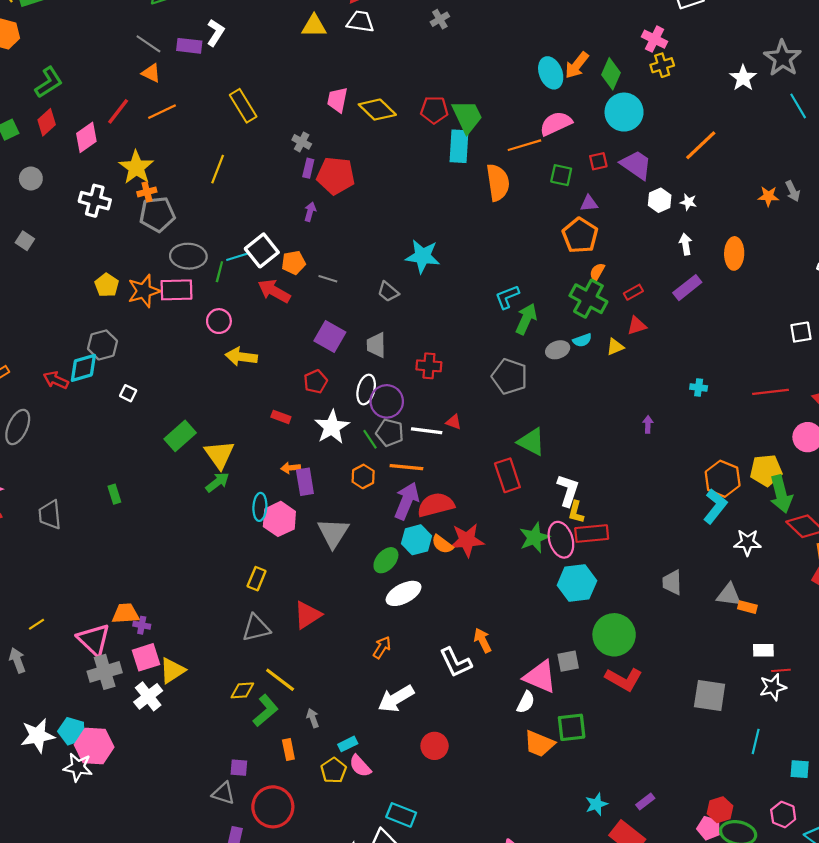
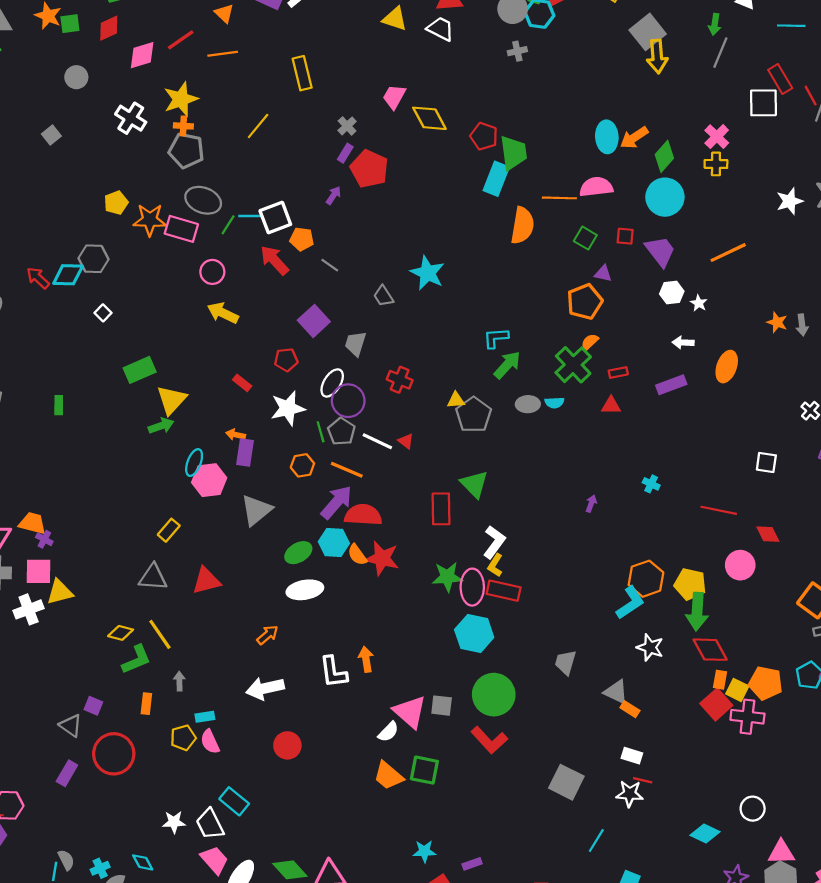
white arrow: (686, 244) -> (683, 343), turned -96
yellow triangle: (615, 347) -> (456, 400), moved

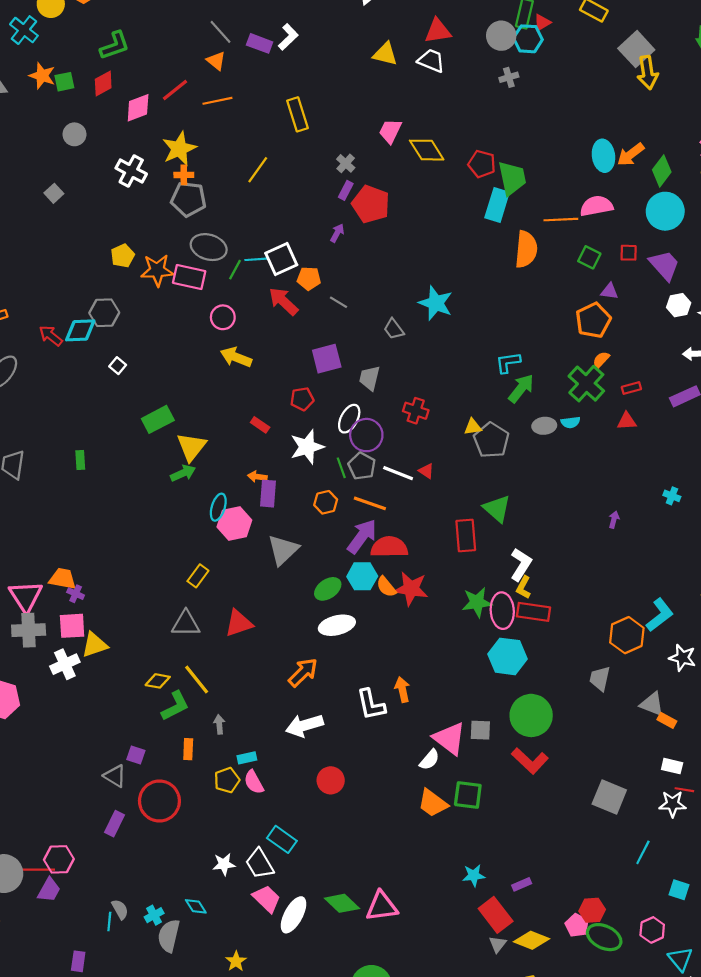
purple square: (314, 321) -> (327, 359), turned 32
orange hexagon: (646, 579) -> (627, 635), moved
orange arrow: (267, 635) -> (303, 672), size x1.4

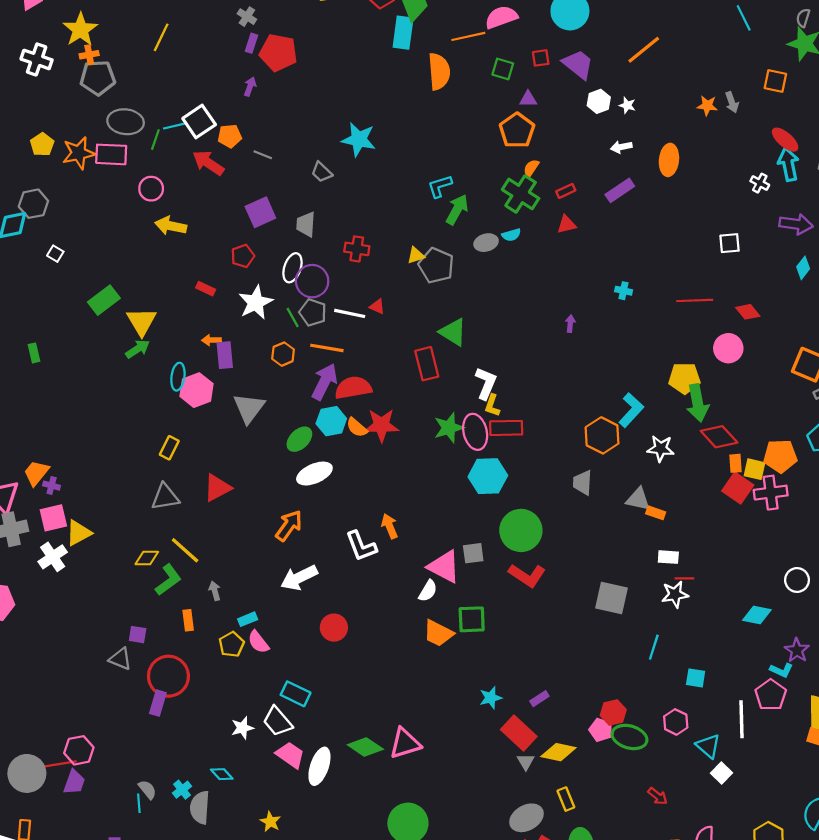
orange trapezoid: (63, 579) -> (36, 473), turned -52
purple rectangle: (115, 824) -> (158, 703), moved

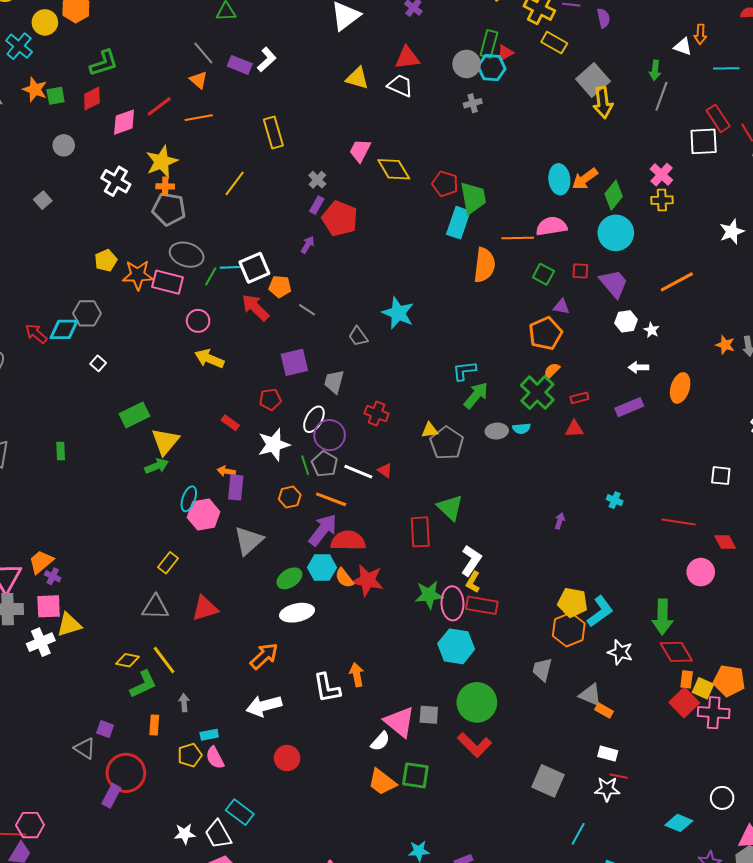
yellow pentagon: (684, 378) -> (573, 603), moved

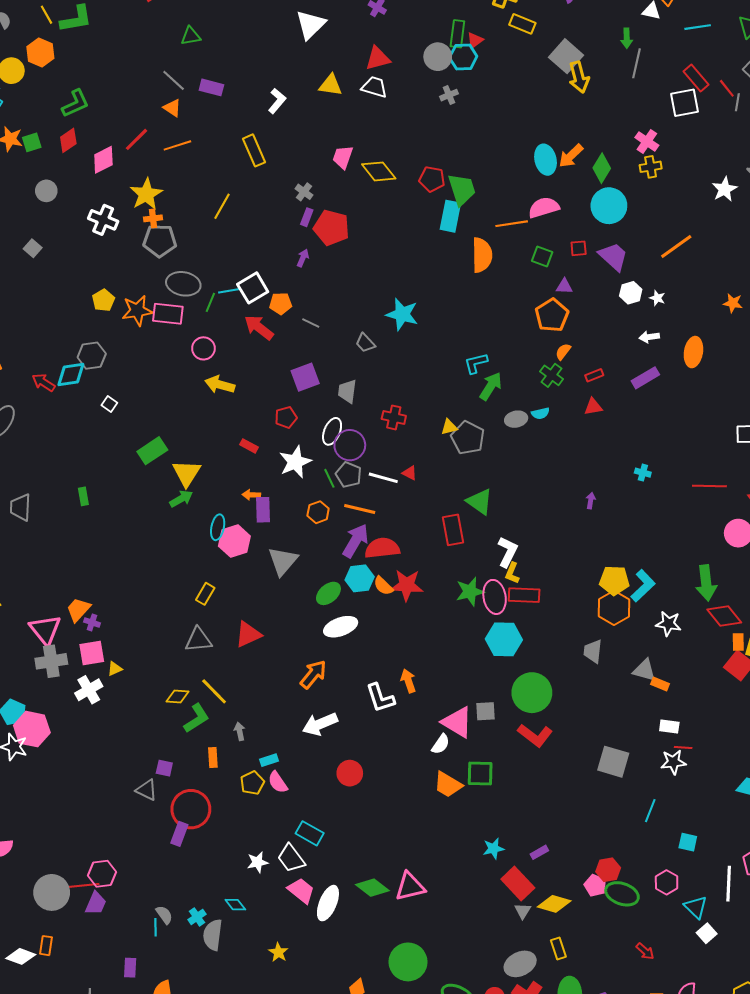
white L-shape: (267, 60) -> (277, 101), moved
green cross: (537, 393) -> (552, 375), size x0.7
yellow triangle: (69, 625) -> (115, 669), size x0.6

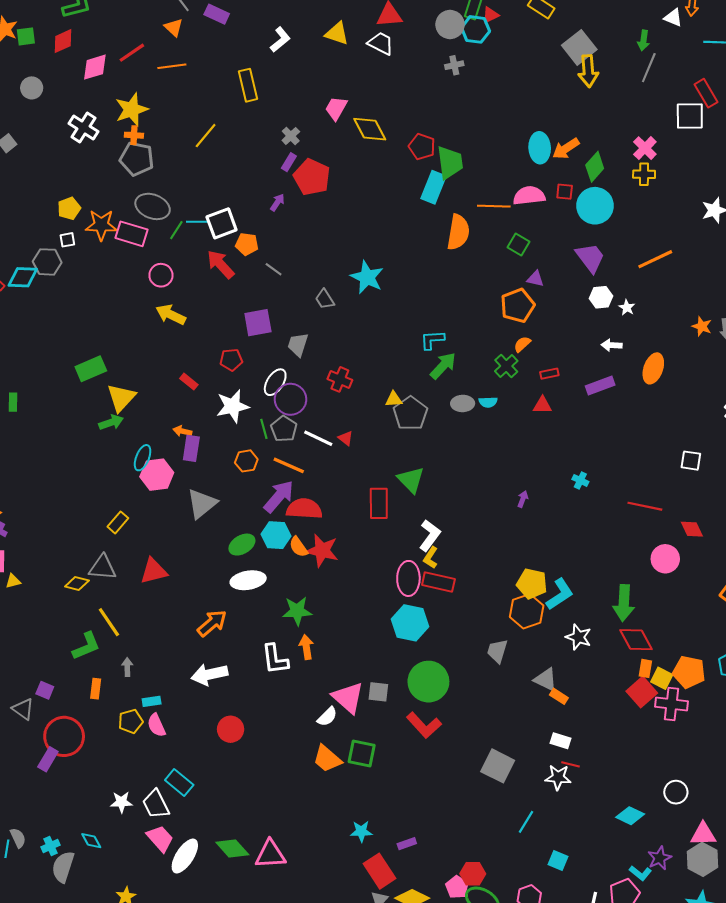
red square: (579, 248) -> (565, 192), moved
white square: (109, 404) -> (67, 240), moved, turned 35
green star: (470, 592) -> (297, 611), moved
yellow diamond: (178, 696) -> (77, 584), moved

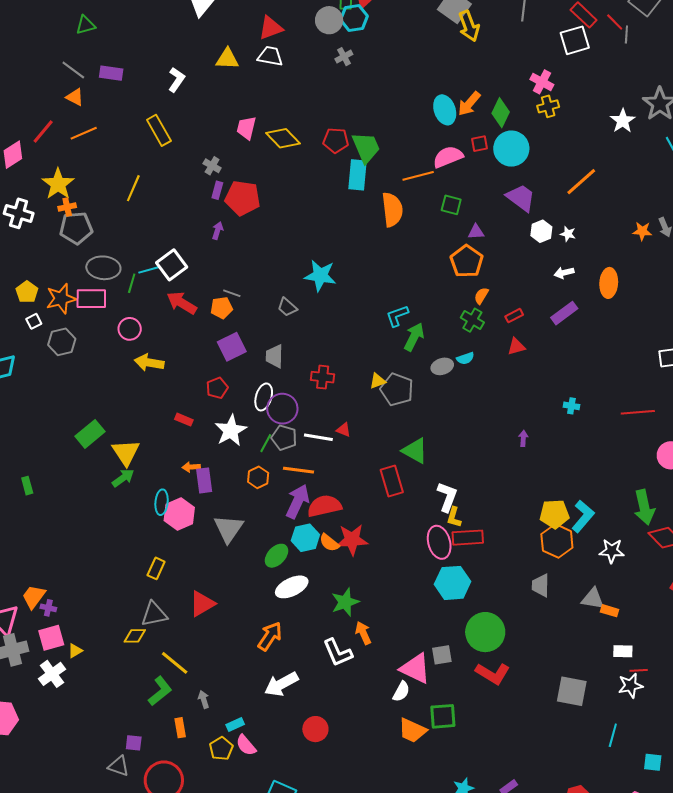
orange pentagon: (247, 244) -> (222, 308), moved
gray hexagon: (47, 262) -> (62, 342), moved
green line: (264, 429) -> (266, 443), turned 60

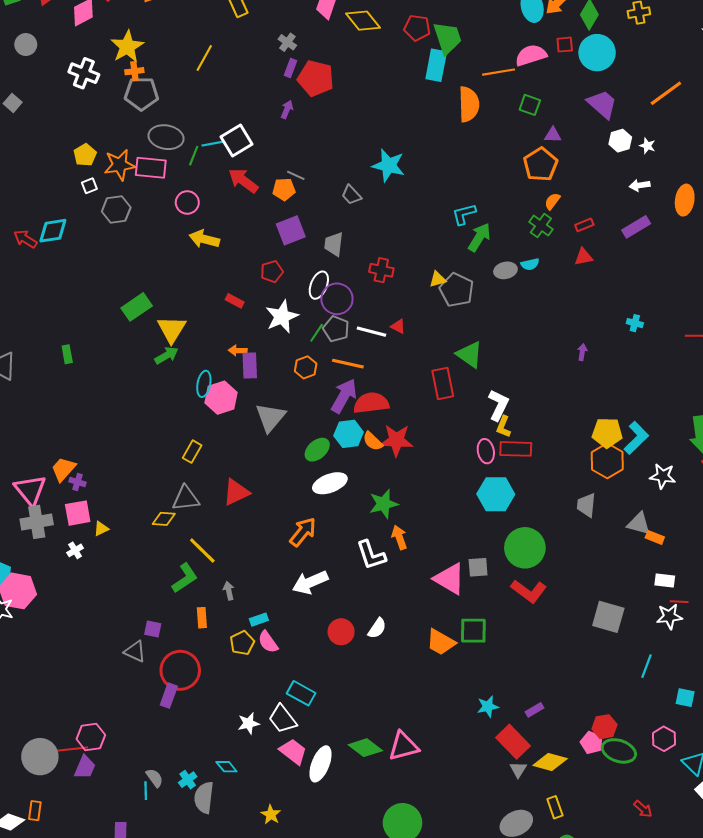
pink ellipse: (439, 542) -> (486, 451), size x0.7
white cross: (52, 674) -> (75, 550), size x0.6
white semicircle: (401, 692) -> (377, 628), moved

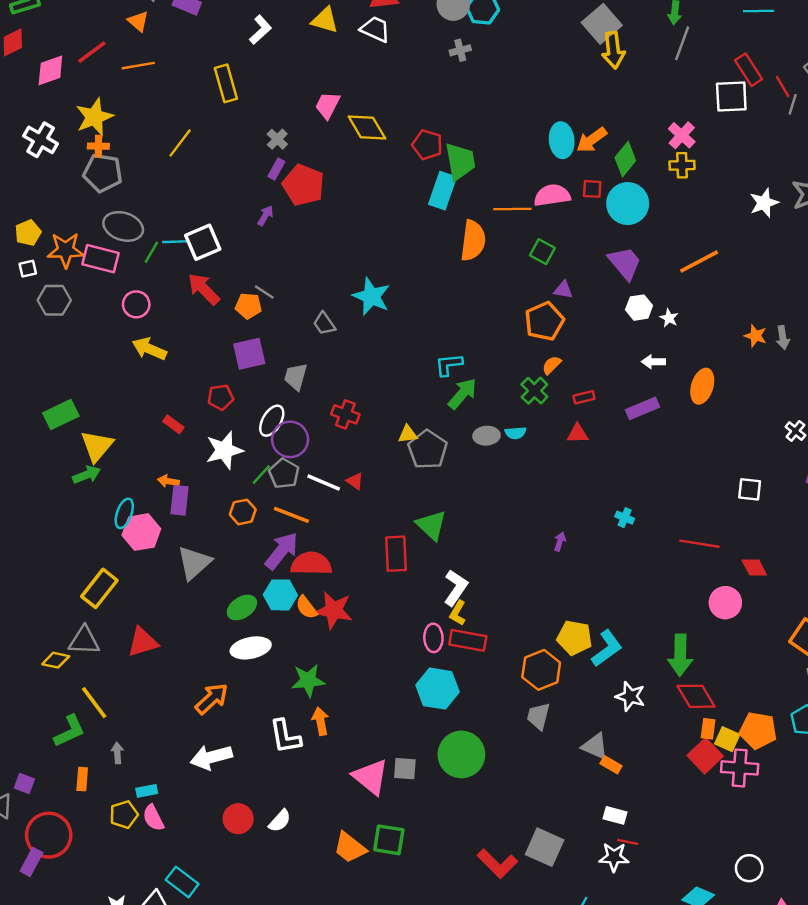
yellow rectangle: (192, 452) -> (99, 588), size x1.5
orange hexagon: (607, 461) -> (541, 670), moved
red L-shape: (529, 591) -> (497, 864), moved

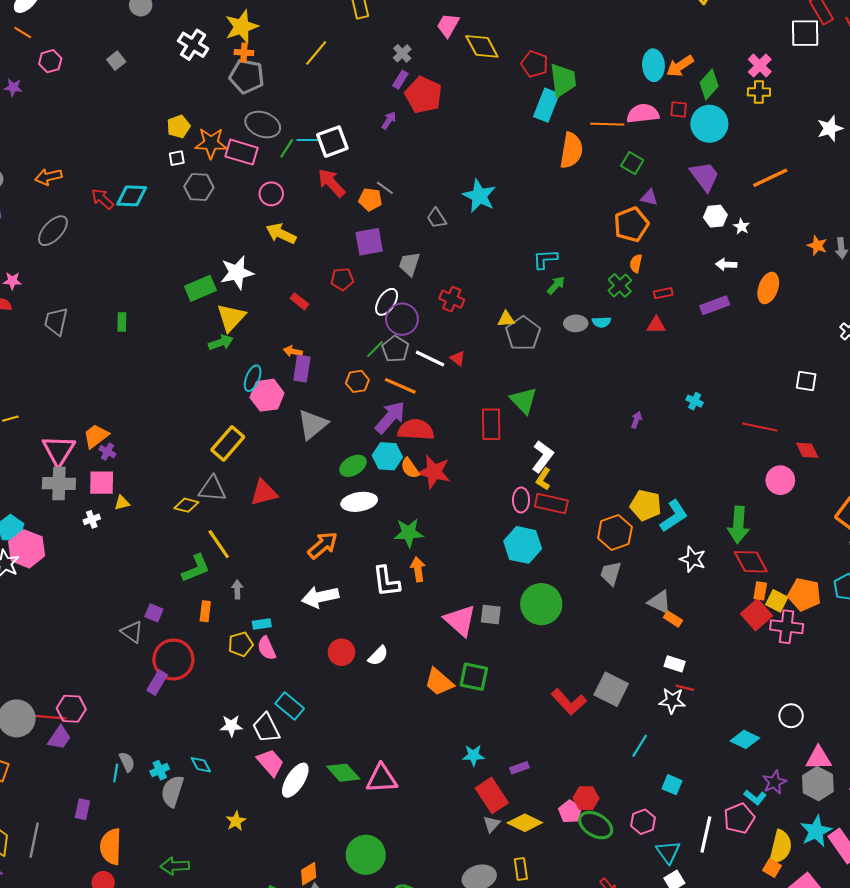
orange semicircle: (552, 365) -> (636, 263), turned -36
green arrow: (462, 394) -> (556, 285), size x0.7
white star: (224, 450) -> (237, 273), moved

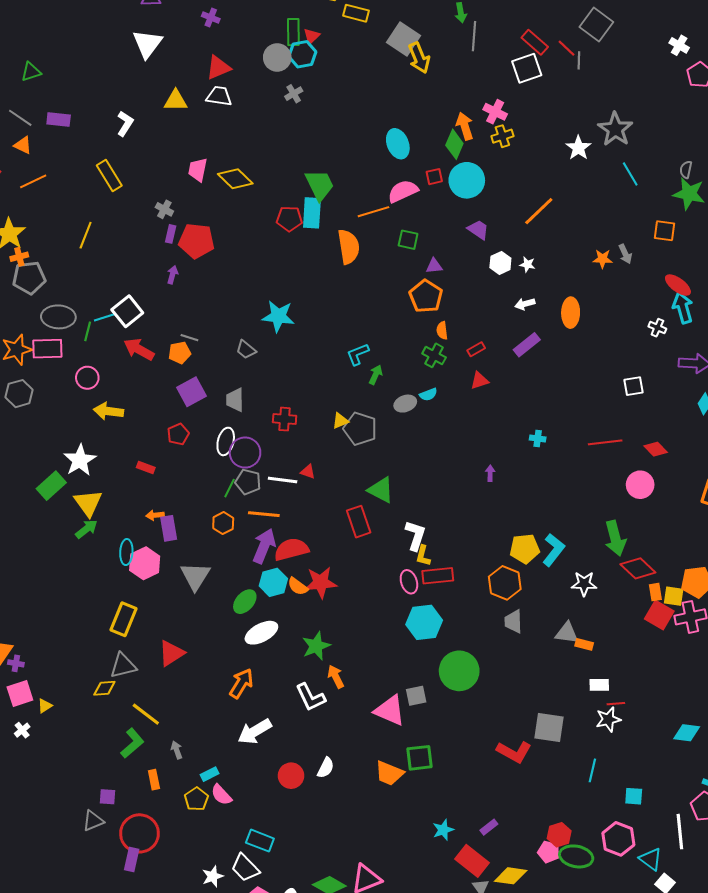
red pentagon: (535, 64) -> (289, 219), moved
orange arrow: (680, 66) -> (465, 126), moved, turned 124
purple trapezoid: (705, 176) -> (478, 230), size x0.7
gray triangle: (132, 632) -> (93, 821), turned -40
pink hexagon: (643, 822) -> (618, 839), size x1.4

